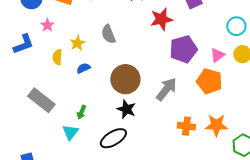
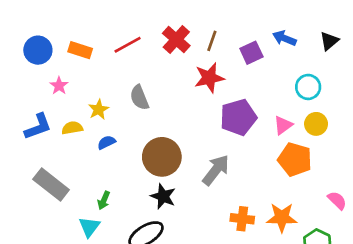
blue L-shape: (23, 44) -> (38, 127), moved
yellow semicircle: (57, 57) -> (72, 128), turned 77
orange pentagon: (209, 81) -> (295, 159), moved

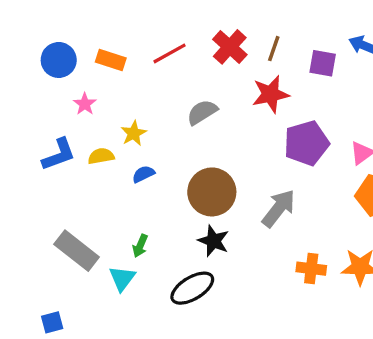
purple square: (251, 53) -> (323, 63), turned 35
gray semicircle: (139, 98) -> (202, 112), moved, turned 80
gray rectangle: (51, 185) -> (77, 251), moved

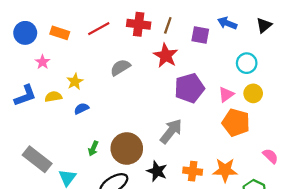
red cross: (230, 47) -> (139, 24), turned -35
red star: (271, 94) -> (166, 56), turned -30
brown circle: (212, 192) -> (127, 148), moved
black star: (213, 241) -> (157, 171), moved
green arrow: (140, 246) -> (93, 148), moved

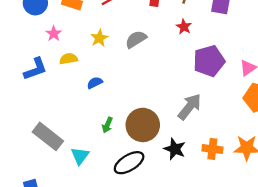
red star: (166, 56) -> (184, 27), size x0.6
yellow star: (75, 82) -> (99, 38), moved
yellow semicircle: (53, 97) -> (68, 59), moved

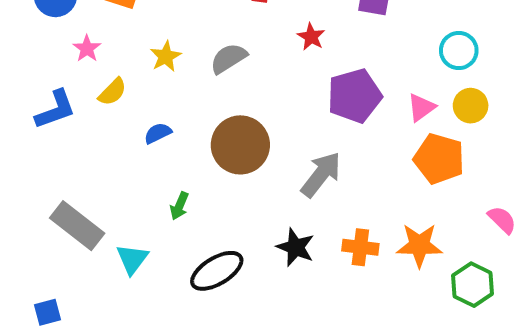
yellow semicircle: (68, 59) -> (112, 92), turned 144
brown circle: (143, 125) -> (240, 145), moved

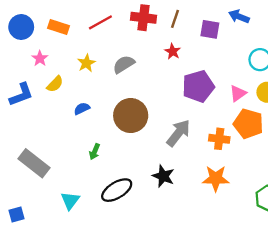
orange star: (419, 245) -> (216, 178), moved
orange cross: (360, 247) -> (219, 139), moved
cyan triangle: (132, 259) -> (70, 201), moved

